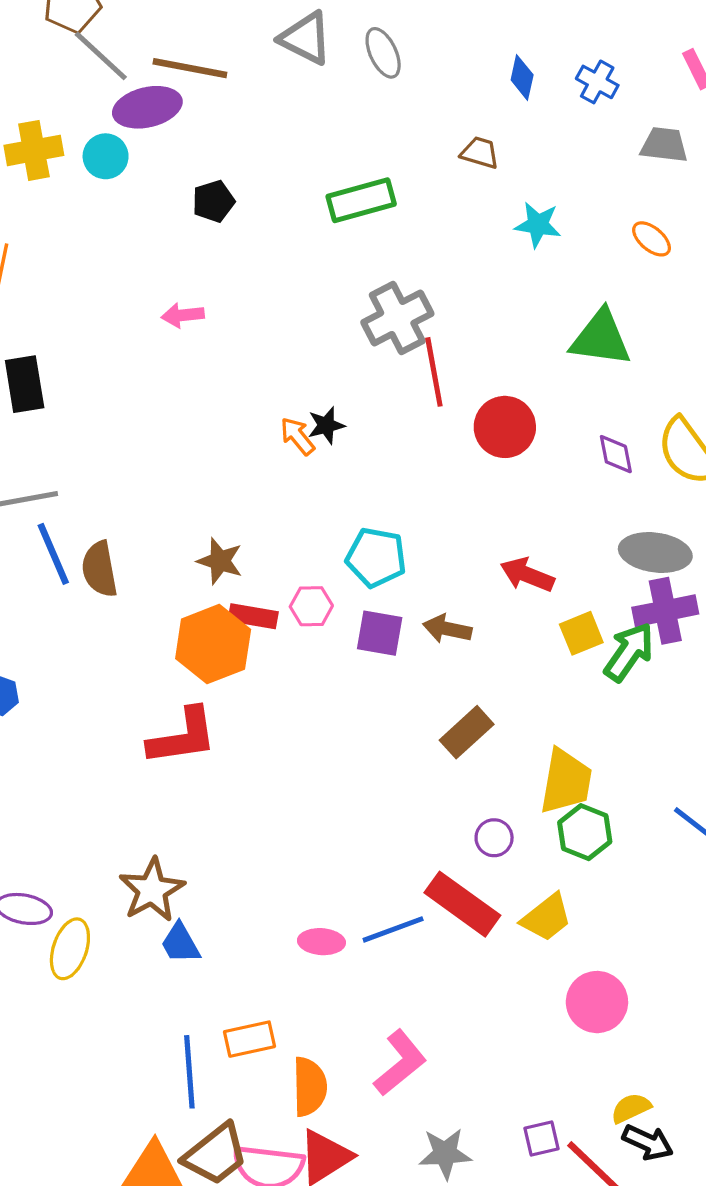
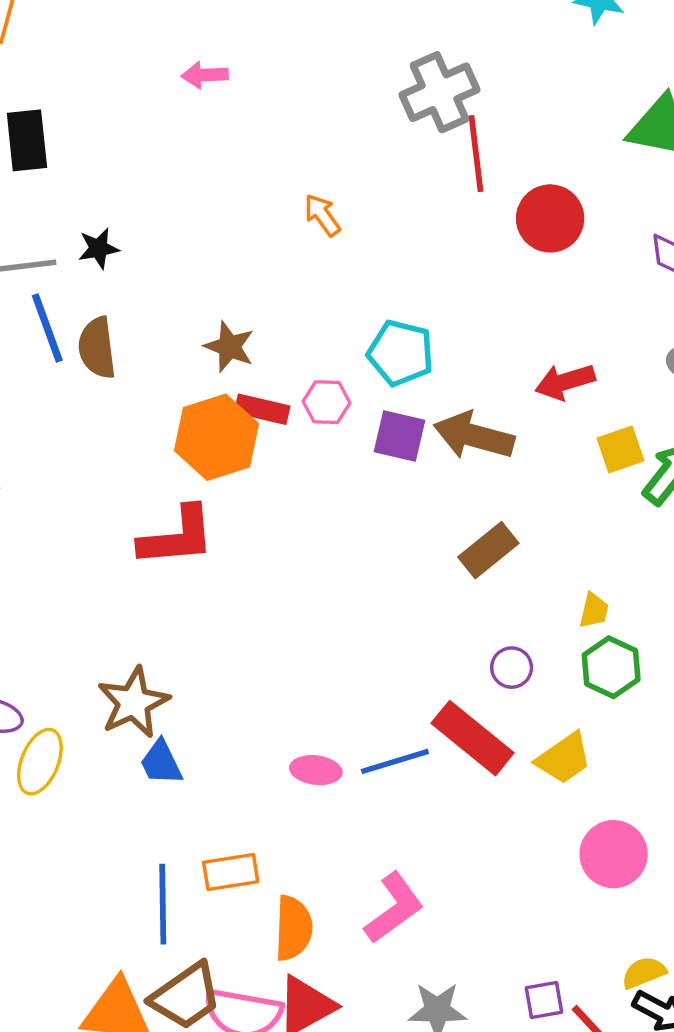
black star: (326, 425) -> (98, 248), moved
red arrow: (527, 575) -> (565, 382), turned -42
brown arrow: (447, 629) -> (474, 436), size x1.5
yellow trapezoid: (566, 781) -> (594, 610), size x0.5

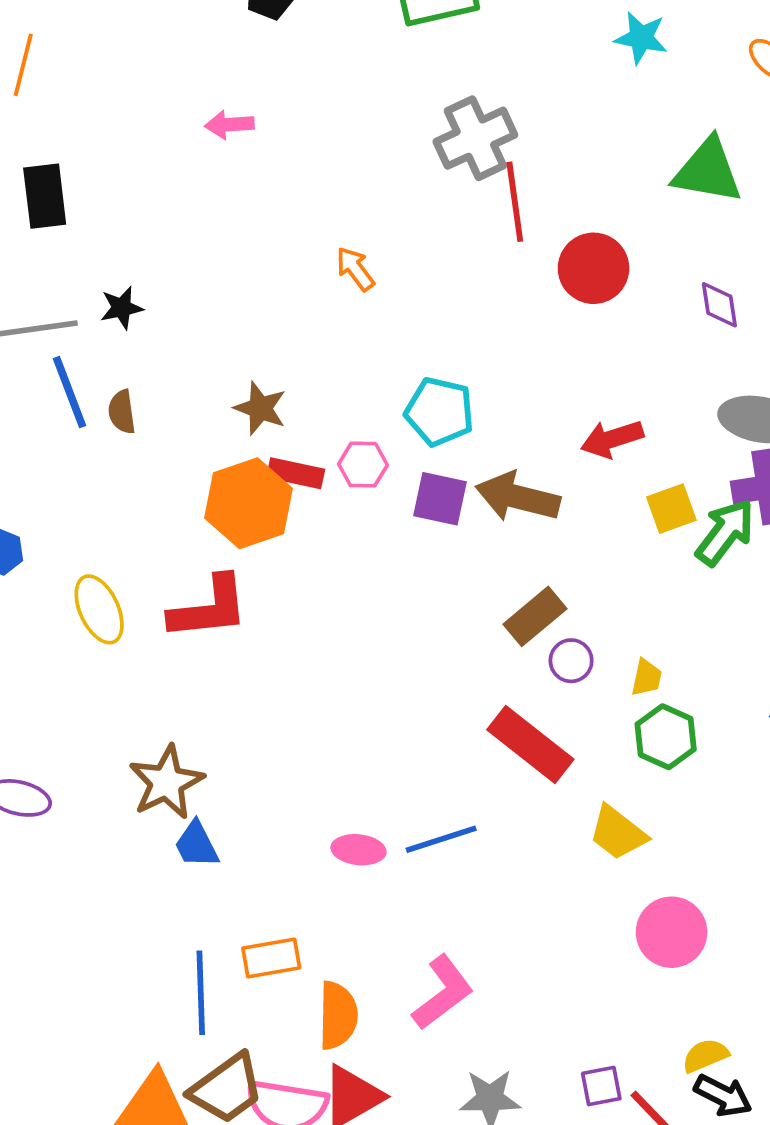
brown semicircle: (97, 348) -> (122, 412), size x0.7
purple circle: (512, 668) -> (571, 661), moved
red rectangle: (473, 738) -> (530, 744), moved
yellow trapezoid: (564, 758) -> (618, 833), turned 74
yellow ellipse: (40, 762) -> (99, 609), moved, turned -46

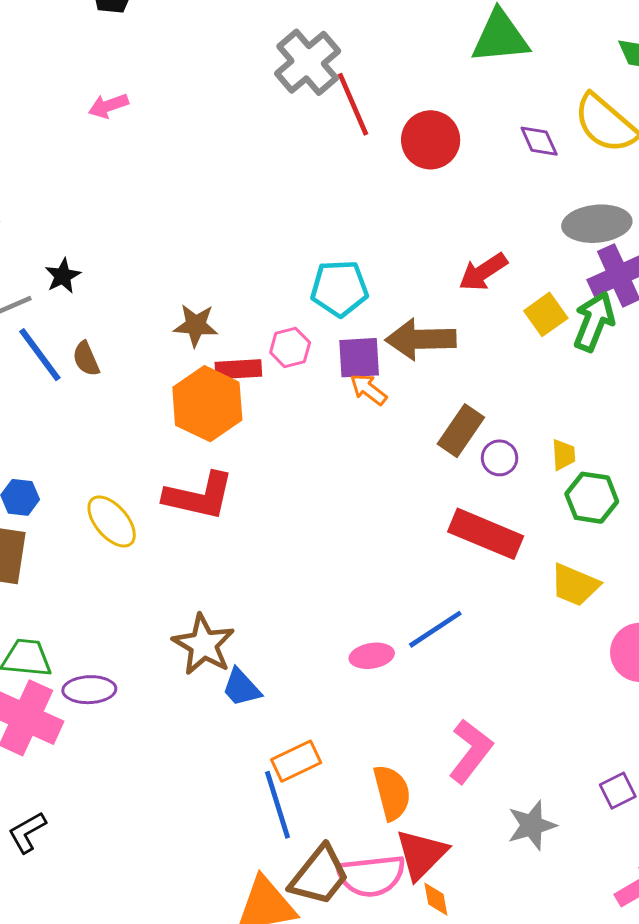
orange arrow: (355, 269) -> (368, 389), moved
red L-shape: (209, 608) -> (199, 496), turned 34
orange rectangle: (271, 958) -> (296, 761), moved

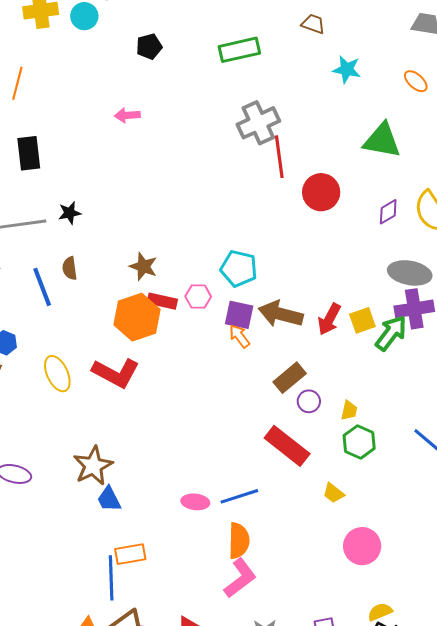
purple diamond: (539, 141) -> (388, 212), turned 68
red arrow: (483, 272) -> (329, 319), moved, turned -44
blue line: (40, 355) -> (42, 287), moved
yellow trapezoid: (575, 585) -> (334, 493), size x0.7
orange semicircle: (392, 793) -> (239, 541), moved

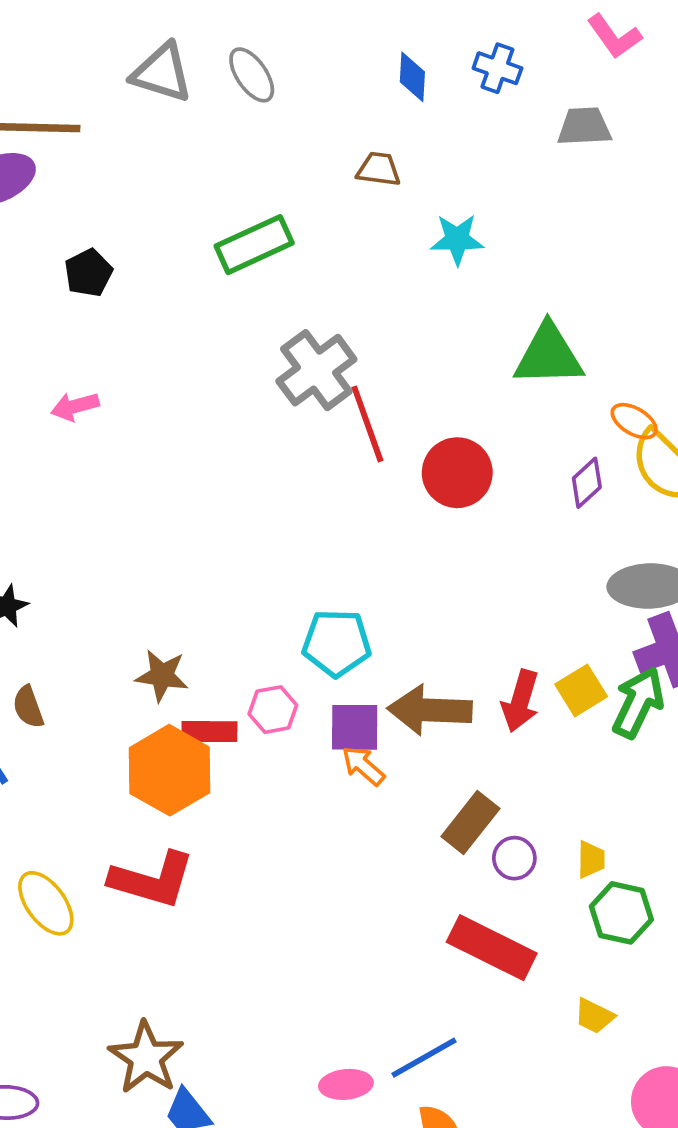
orange ellipse: (416, 81) -> (634, 421), moved

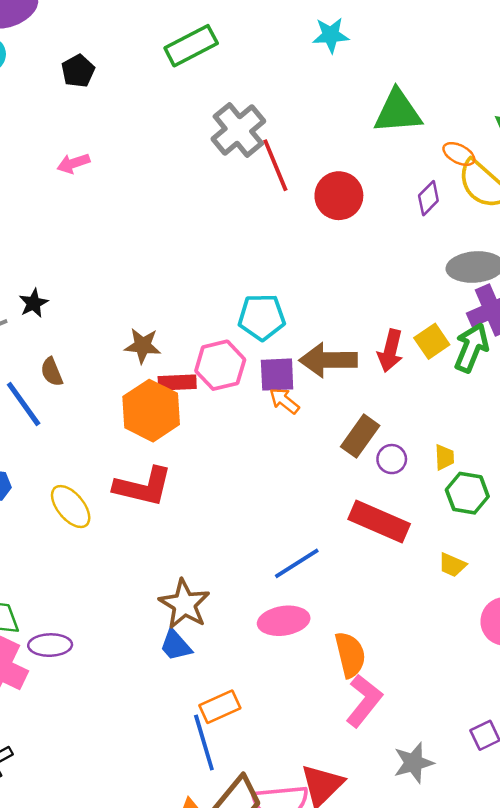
pink hexagon: (273, 710) -> (220, 365), size x1.5
brown star: (146, 1058) -> (184, 604), moved
blue line: (424, 1058) -> (297, 563), moved
pink ellipse: (346, 1084) -> (284, 621), size x1.4

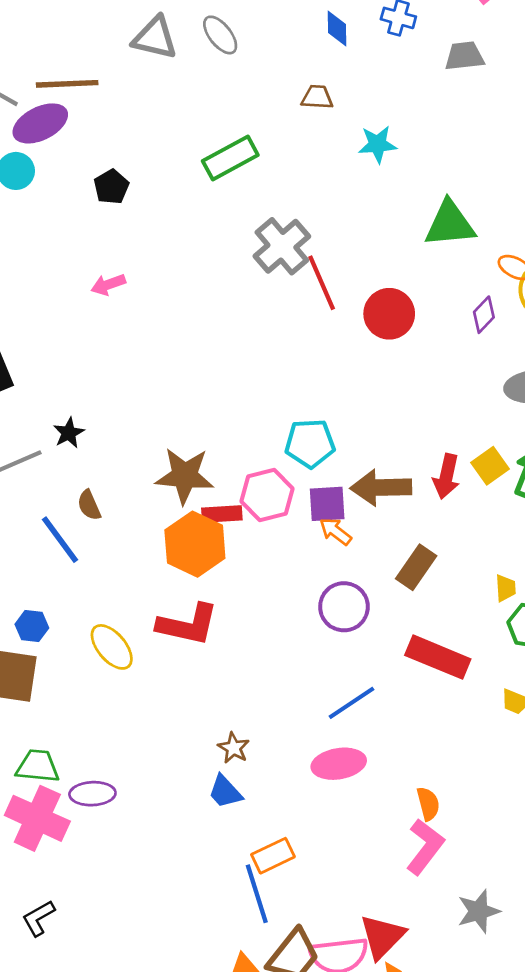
brown star: (143, 346) -> (185, 476), size x1.5
purple circle: (392, 459) -> (344, 607), moved, size x1.6
brown star: (184, 604) -> (234, 748), size x0.6
orange semicircle: (350, 655) -> (428, 804), moved, size x0.7

